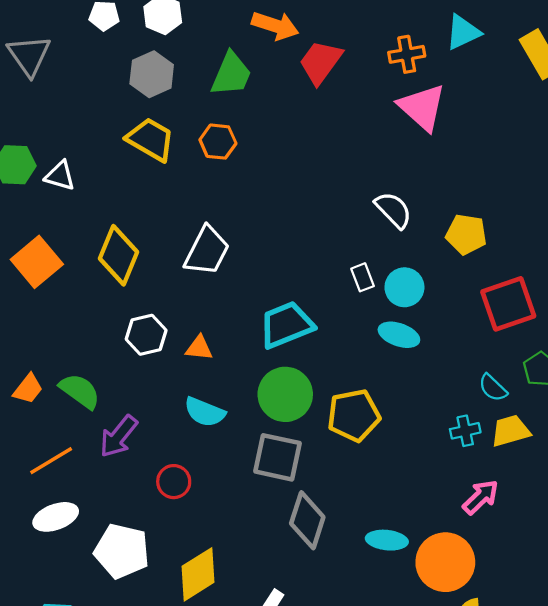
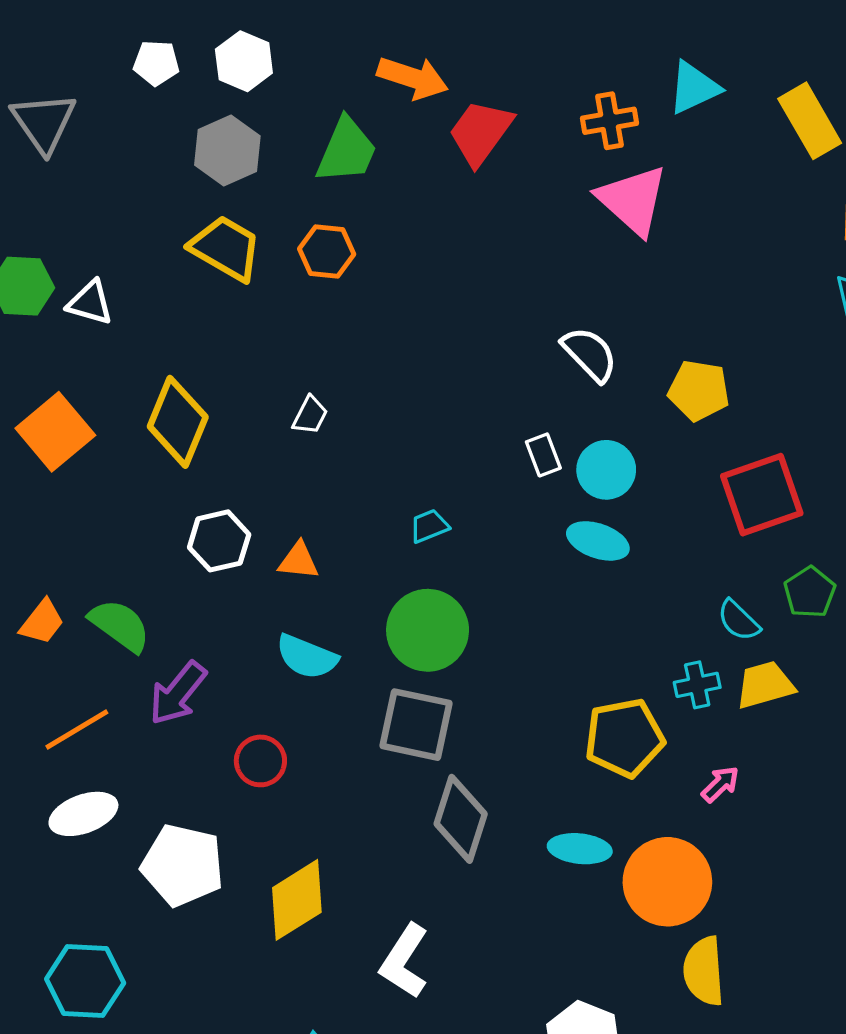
white trapezoid: (207, 251) -> (310, 415), size x0.5
cyan trapezoid: (286, 325) -> (429, 526), size x0.5
yellow pentagon: (354, 415) -> (624, 738), moved
pink arrow: (481, 497) -> (720, 784), size x0.7

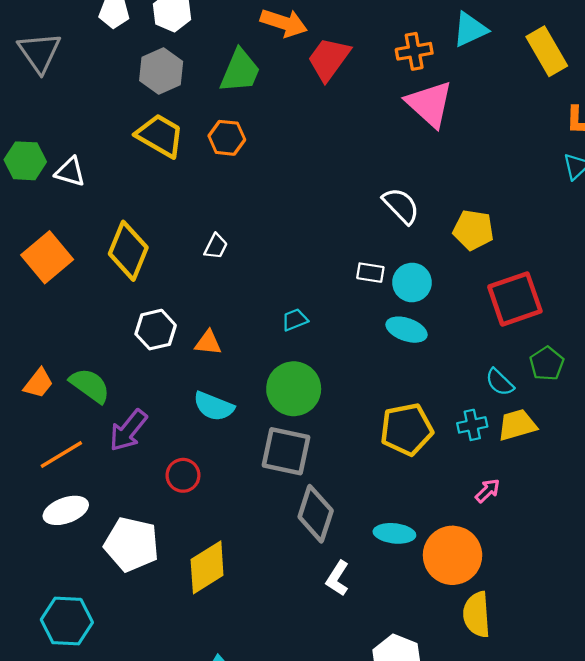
white rectangle: (543, 455) -> (370, 273), turned -60
yellow pentagon: (624, 738) -> (407, 429), moved
white L-shape: (404, 961) -> (337, 578), moved, size x0.7

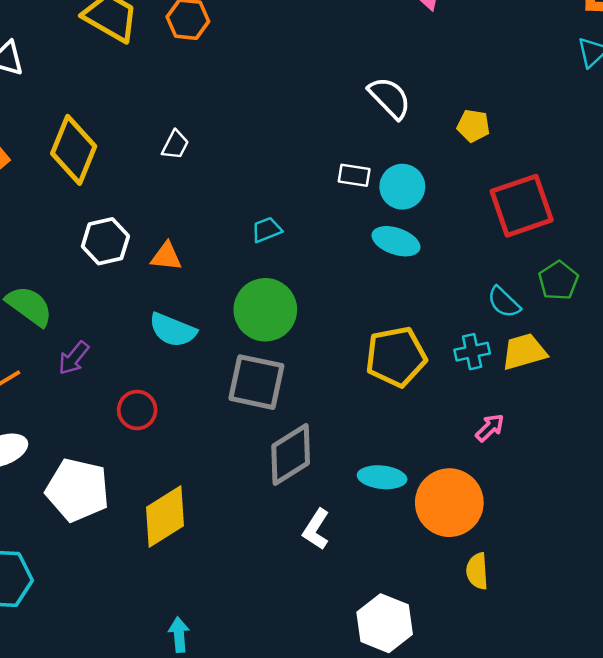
yellow pentagon: (473, 230) -> (473, 126), size x0.7
purple arrow: (128, 430) -> (74, 358), size x0.7
gray diamond: (316, 514) -> (291, 454), turned 40
yellow semicircle: (477, 614) -> (477, 571), size x0.7

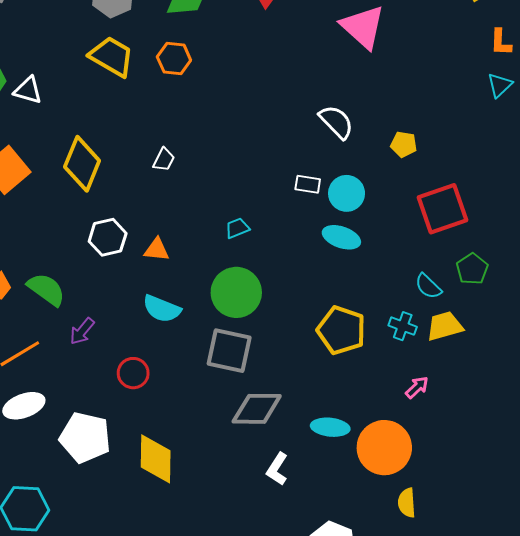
cyan cross: (472, 352) -> (403, 326), turned 32
yellow pentagon: (396, 357) -> (341, 330), turned 30
gray diamond: (291, 454) -> (257, 409), turned 33
yellow diamond: (165, 517) -> (156, 459), turned -57

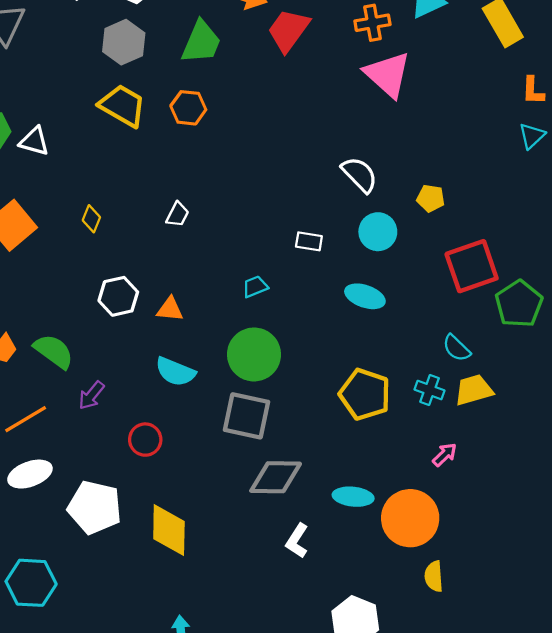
yellow diamond: (82, 164) -> (91, 219), size x0.5
white rectangle: (308, 184) -> (309, 241), moved
cyan circle: (347, 193) -> (378, 232), moved
green pentagon: (472, 269) -> (519, 304), moved, size x1.4

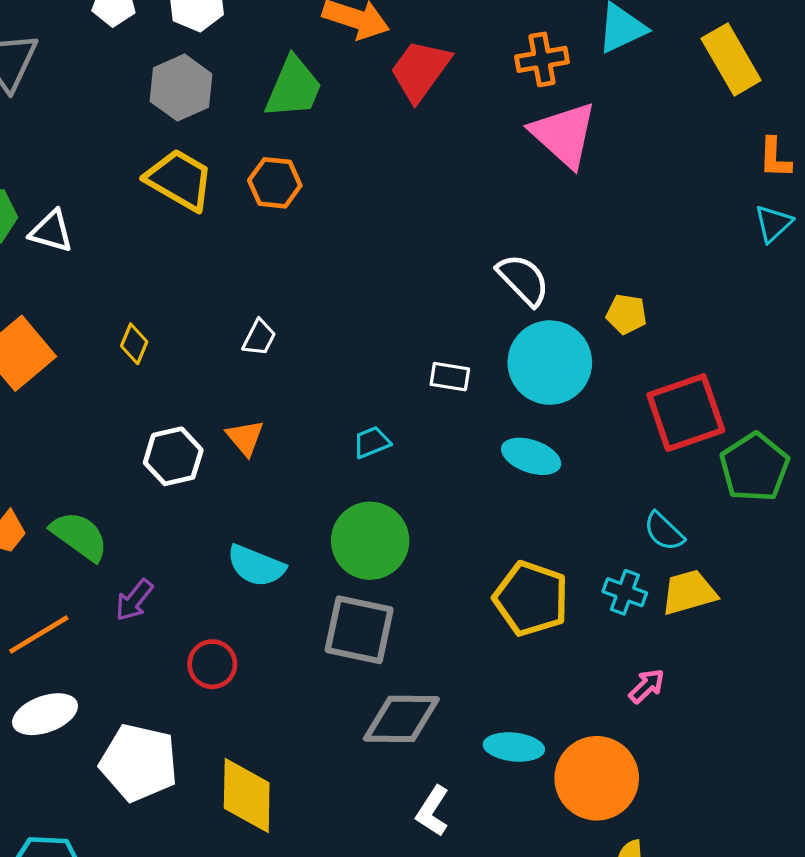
cyan circle: (378, 232) -> (550, 363), size x1.5
orange triangle: (170, 309) -> (245, 438), moved, turned 44

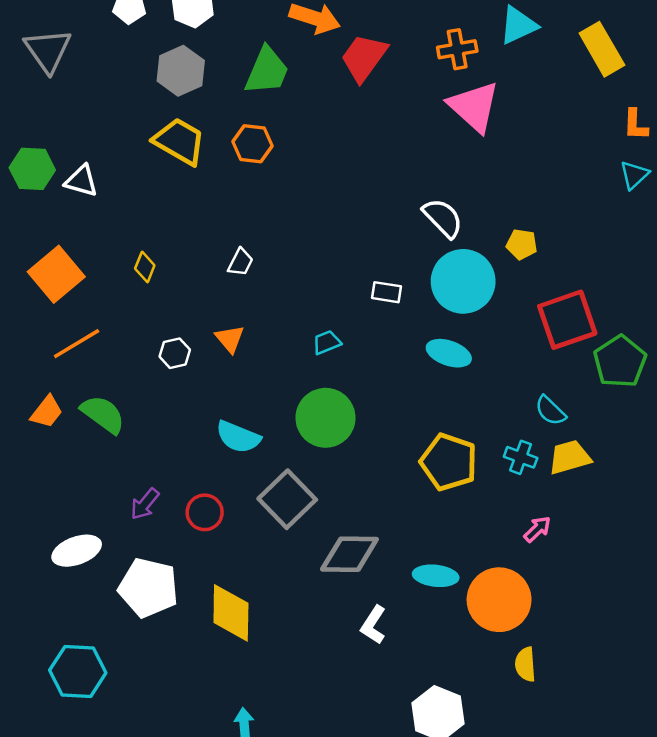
white hexagon: (173, 456) -> (175, 353), size x0.7
purple arrow: (134, 600) -> (145, 504), moved
gray square: (359, 630) -> (287, 499), moved, turned 34
orange line: (39, 634) -> (77, 344), moved

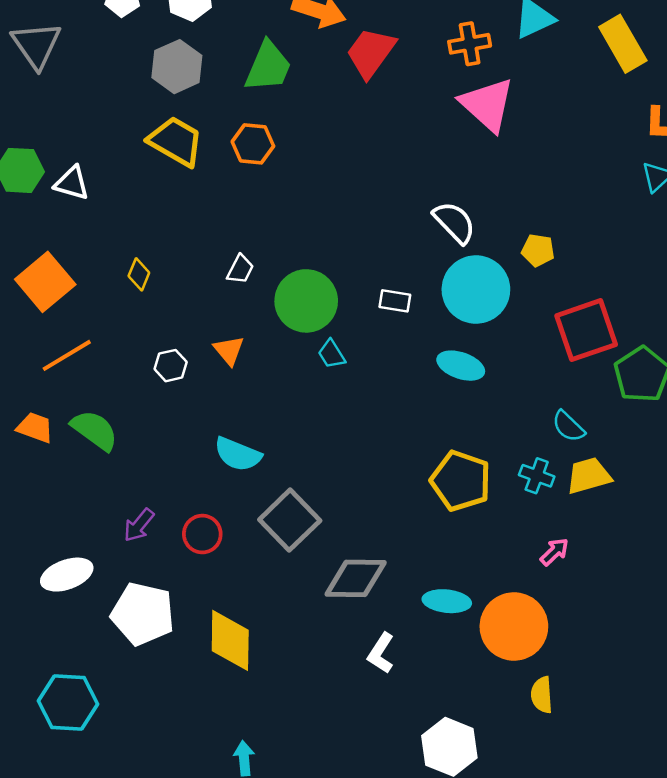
cyan trapezoid: (327, 342) -> (331, 354), turned -100
orange trapezoid: (47, 412) -> (35, 428), turned -108
green circle: (326, 418) -> (306, 301), moved

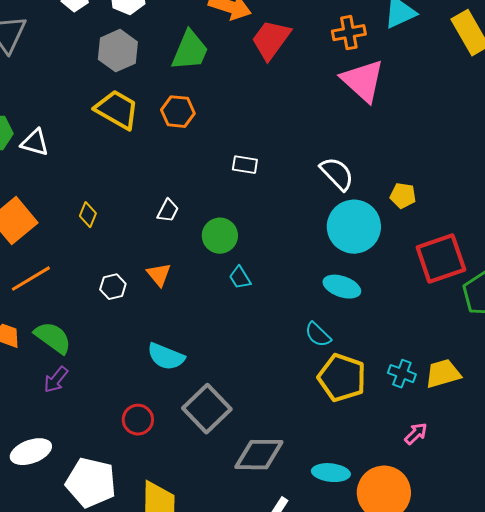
green circle: (306, 301) -> (220, 236), size x0.7
white rectangle: (395, 301) -> (245, 165), moved
cyan semicircle: (568, 426) -> (318, 335), moved
purple arrow: (139, 525) -> (56, 380), moved

